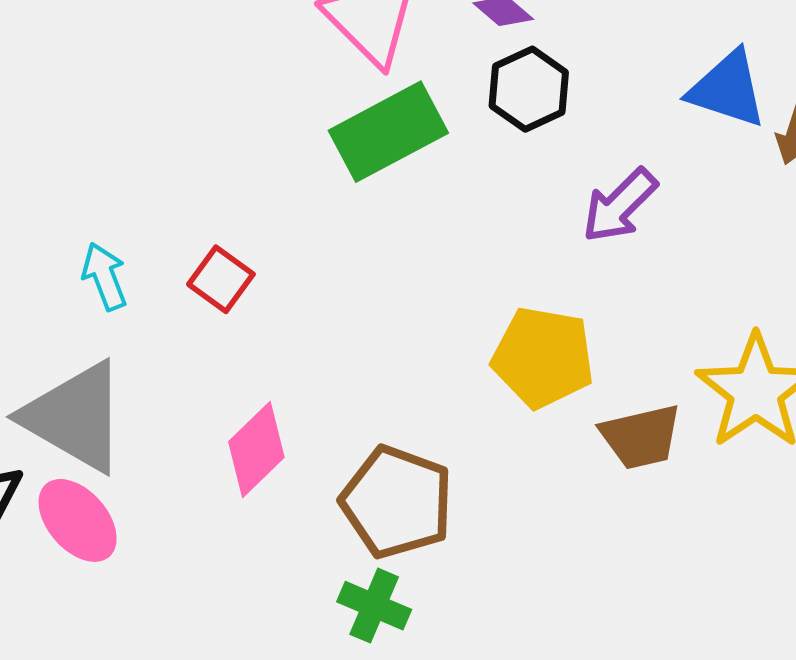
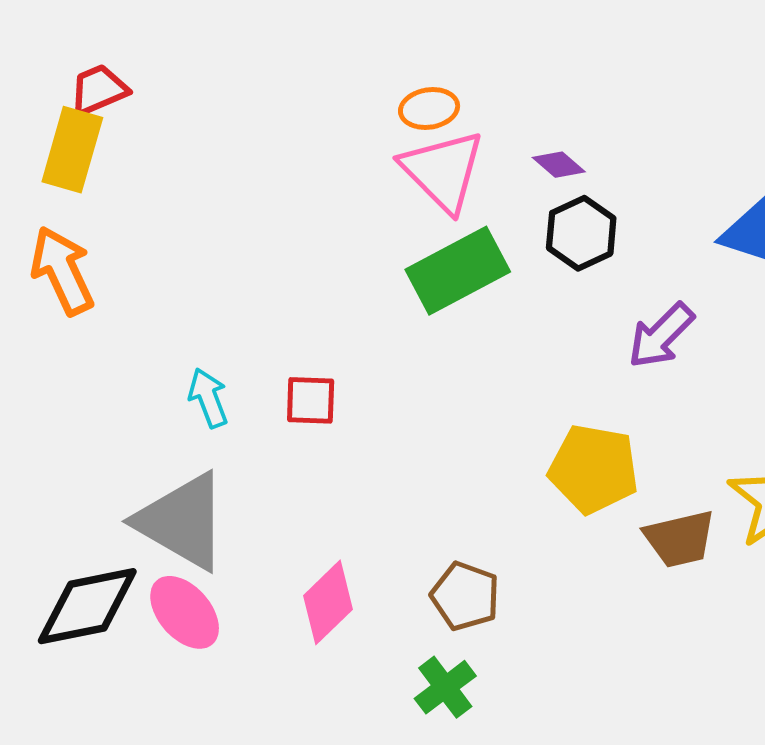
red square: (221, 279) -> (311, 400), turned -34
pink diamond: (256, 450) -> (328, 602), moved
brown pentagon: (397, 502) -> (465, 596), size x0.7
green cross: (374, 606) -> (445, 687), turned 30

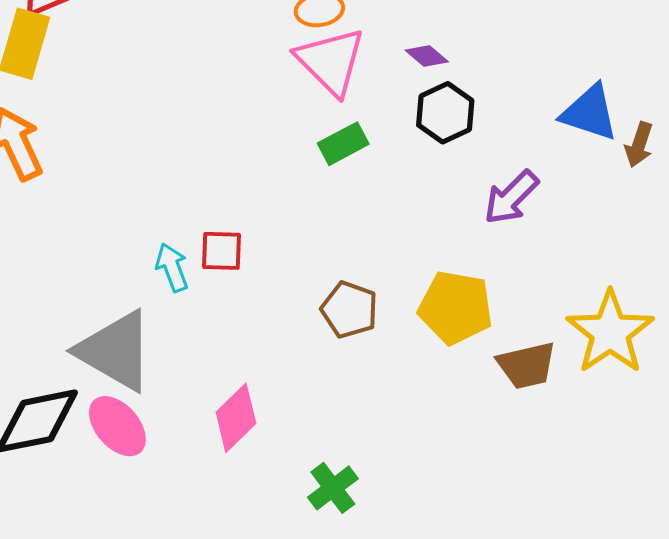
green rectangle: (458, 271) -> (343, 144), size x0.6
cyan arrow: (208, 398) -> (172, 267), moved
brown pentagon: (465, 596) -> (349, 310), moved

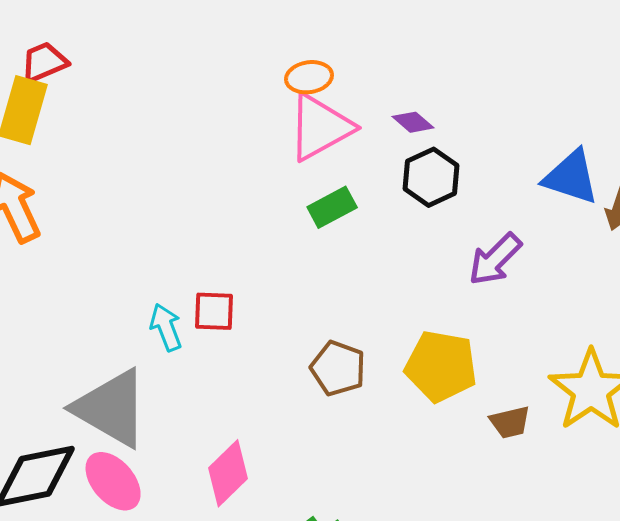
pink triangle: (331, 61) -> (320, 127), turned 46
brown trapezoid: (527, 365) -> (510, 422), size x0.7

